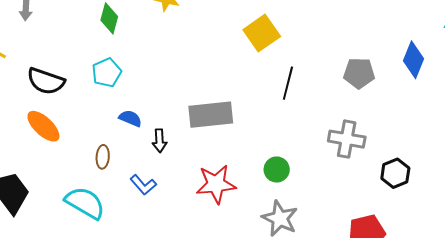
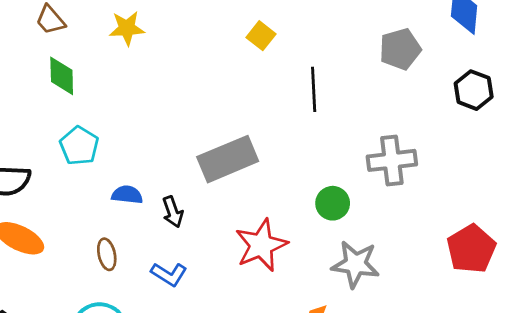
yellow square: (262, 33) -> (261, 36), size x0.6
gray cross: (347, 139) -> (392, 160), moved
black hexagon: (395, 173) -> (474, 90), moved

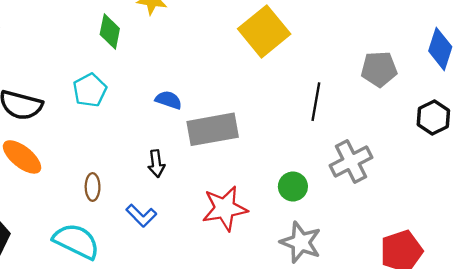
yellow square: (261, 36) -> (264, 31), size x2.0
green diamond: (62, 76) -> (110, 32), moved
black line: (314, 89) -> (316, 102), moved
gray cross: (392, 160) -> (351, 162), turned -33
blue semicircle: (127, 195) -> (169, 100), moved

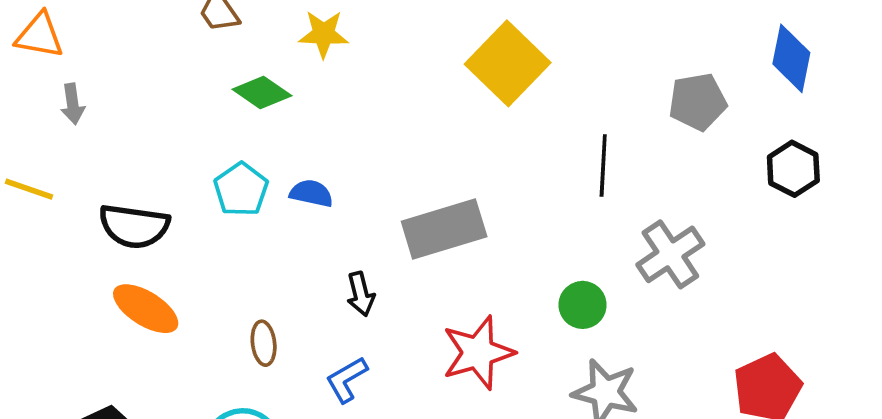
green diamond: (110, 32) -> (262, 92), turned -60
blue semicircle: (169, 100) -> (311, 193), moved
blue L-shape: (141, 216) -> (347, 380), turned 112

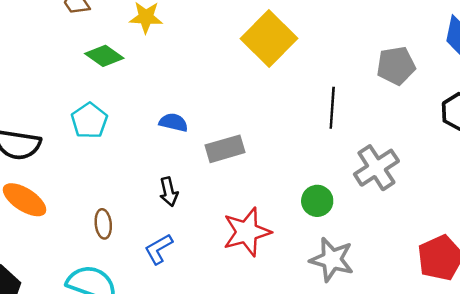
blue semicircle: (311, 193) -> (173, 122), moved
gray rectangle: (444, 229) -> (225, 149), size x0.7

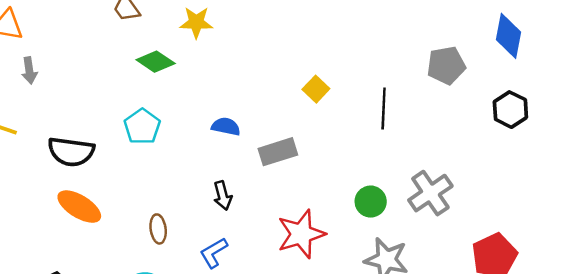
yellow square: (269, 38) -> (316, 89), moved, size x0.5
gray cross: (376, 168) -> (430, 193), moved

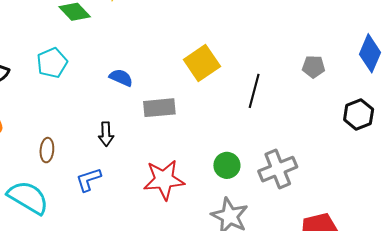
gray pentagon: (446, 65) -> (314, 67), size x0.7
yellow square: (316, 89) -> (202, 63), size x1.6

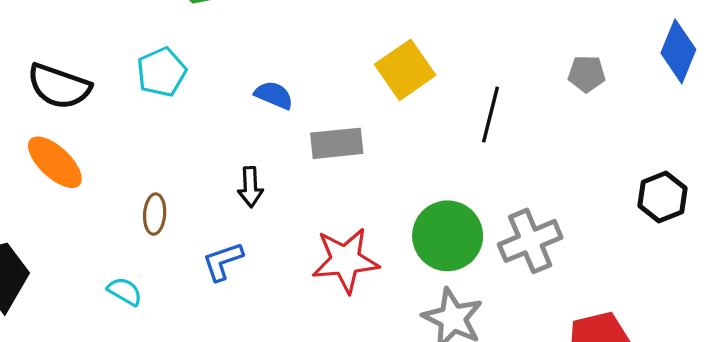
black hexagon: (359, 114) -> (662, 197), moved
green circle: (227, 165) -> (448, 236), size x1.6
cyan semicircle: (28, 197) -> (125, 291), size x0.5

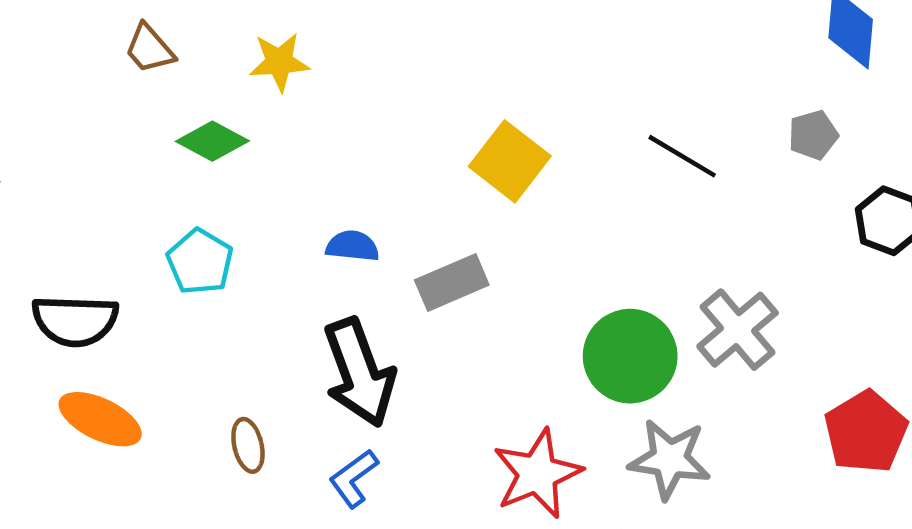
gray pentagon: (587, 74) -> (813, 135), moved
black line: (491, 114) -> (682, 156), moved, turned -56
black arrow: (250, 187) -> (359, 373), size x2.0
red star: (345, 260) -> (537, 474), moved

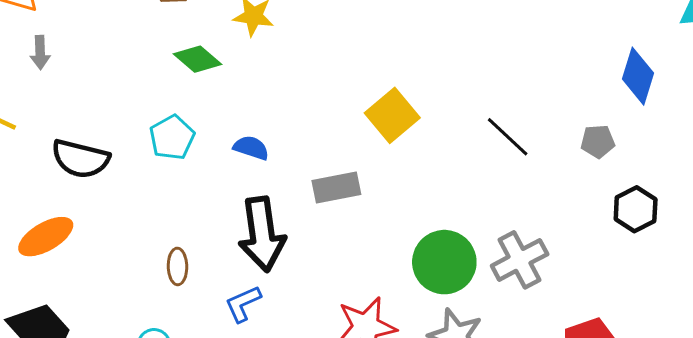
blue semicircle: (352, 246) -> (251, 148), moved
orange ellipse: (100, 419) -> (46, 237), moved, turned -68

